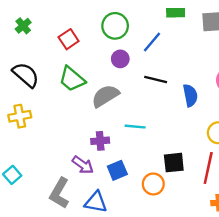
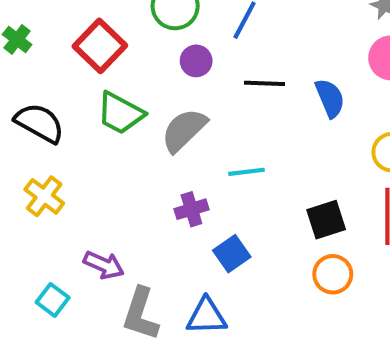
red square: (69, 39) -> (100, 46), size x1.4
yellow cross: (20, 116) -> (44, 196), turned -30
purple arrow: (83, 165) -> (104, 265), moved
orange circle: (153, 184) -> (333, 274), moved

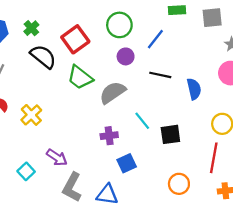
black semicircle: (39, 123) -> (43, 57), moved
cyan line: (246, 172) -> (142, 121), turned 48
black square: (326, 220) -> (170, 134), moved

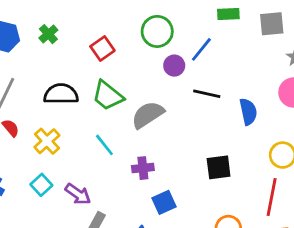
red square: (75, 39) -> (102, 49), size x0.7
purple circle: (126, 56) -> (174, 66), moved
black semicircle: (43, 57) -> (61, 94), moved, turned -40
cyan line: (142, 121) -> (104, 145), moved
cyan square: (26, 171) -> (41, 185), moved

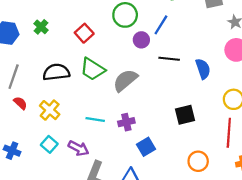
cyan line: (104, 145) -> (95, 119), moved, turned -36

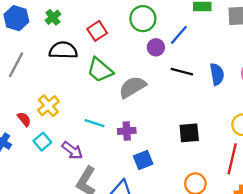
blue semicircle: (203, 69) -> (217, 74), moved
black semicircle: (56, 72) -> (63, 50), moved
red semicircle: (20, 103) -> (24, 119), moved

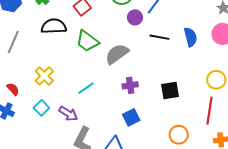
red semicircle: (24, 119) -> (13, 89), moved
cyan line: (94, 123) -> (86, 88), turned -48
purple cross: (127, 131) -> (130, 85), moved

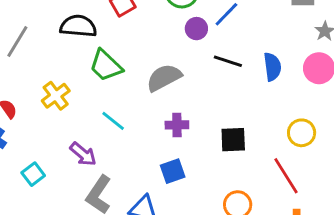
green trapezoid: (87, 41) -> (106, 66), moved
cyan line: (86, 88) -> (113, 121), turned 66
cyan square: (41, 108) -> (33, 174), moved
red line: (209, 111) -> (286, 176), turned -48

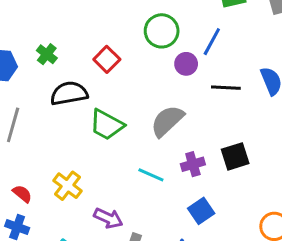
yellow cross: (56, 96) -> (67, 186), moved
cyan line: (113, 121) -> (151, 175), moved
black square: (233, 140) -> (235, 156), moved

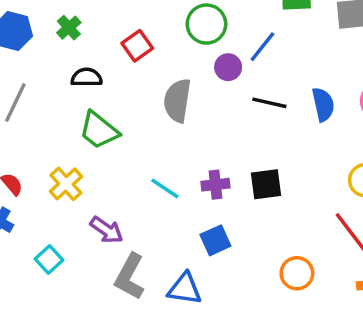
black semicircle: (69, 93) -> (87, 77), size x0.7
gray semicircle: (167, 121) -> (177, 100), moved, turned -48
green trapezoid: (107, 125) -> (99, 130), moved

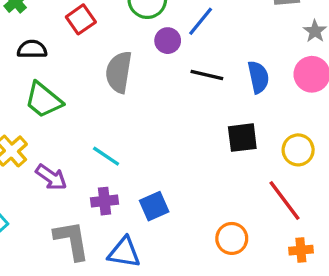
black square: (266, 184) -> (242, 138), moved
purple cross: (215, 185) -> (105, 201), moved
purple arrow: (107, 230) -> (51, 177), moved
gray L-shape: (130, 277) -> (72, 240), turned 141

